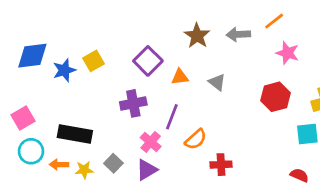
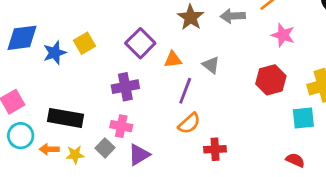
purple line: (172, 117) -> (185, 91), moved
pink cross: (151, 142) -> (121, 126), moved, turned -30

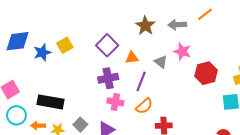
pink star: (283, 35) -> (182, 51), moved
purple cross: (125, 87) -> (108, 78), moved
pink cross: (121, 126) -> (115, 102), moved

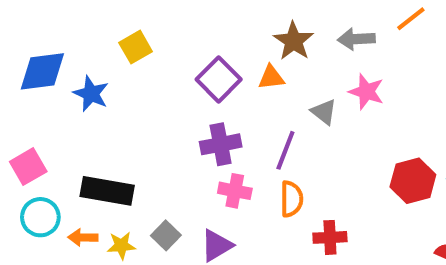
yellow square: (65, 45) -> (136, 47), moved
blue star: (42, 52) -> (91, 94), turned -30
orange triangle: (132, 58) -> (271, 77), moved
red hexagon: (206, 73) -> (413, 181), moved
orange semicircle: (144, 106) -> (291, 199), turned -48

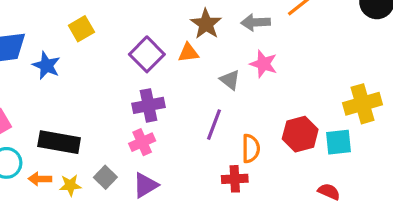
purple line: (285, 150) -> (214, 125), moved
pink cross: (235, 191) -> (142, 142), moved, turned -35
orange semicircle: (291, 199) -> (251, 149), moved

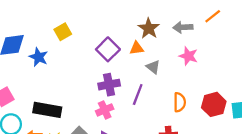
gray triangle: (230, 80) -> (153, 67), moved
purple line: (214, 125) -> (138, 95), moved
orange semicircle: (251, 149) -> (180, 102), moved

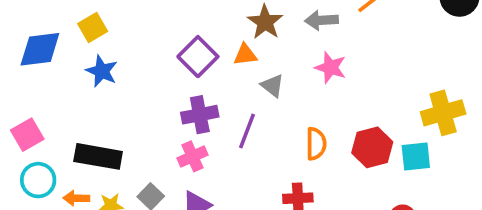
yellow square: (63, 32) -> (93, 28), moved
blue star: (38, 57) -> (102, 71), moved

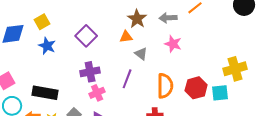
purple square: (198, 57) -> (86, 36), moved
purple cross: (200, 115) -> (90, 72), moved
orange semicircle: (316, 144) -> (165, 86), size x1.4

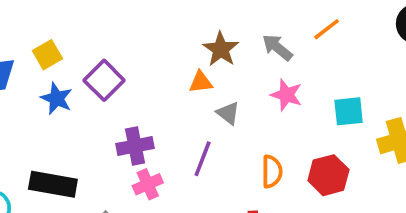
gray arrow: (168, 18) -> (277, 47), turned 42
purple square: (86, 36) -> (104, 80), moved
orange semicircle: (165, 86) -> (272, 172), size x0.7
cyan square: (220, 93) -> (349, 111), moved

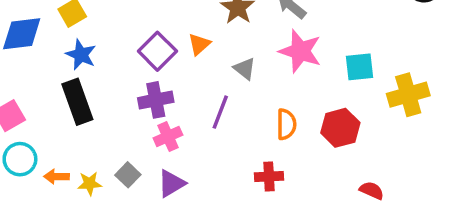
purple square: (104, 80) -> (157, 51), moved
orange triangle: (201, 82) -> (199, 44), moved, turned -35
pink star: (286, 95) -> (300, 51), size x1.4
black rectangle: (53, 184) -> (77, 102), moved, turned 60

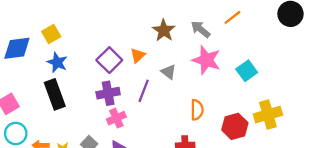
cyan square: (359, 67) -> (247, 71), turned -30
yellow cross: (408, 95) -> (268, 115), moved
purple line: (220, 112) -> (144, 91), moved
red hexagon: (340, 128) -> (235, 126), moved

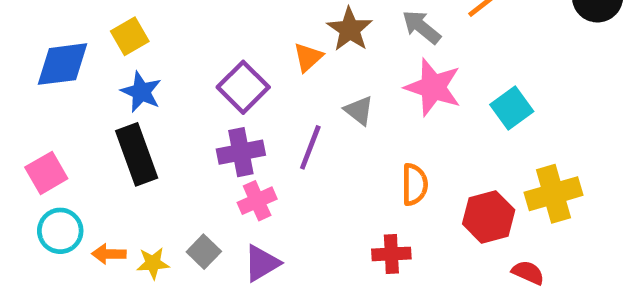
orange triangle: (138, 55) -> (308, 57), moved

